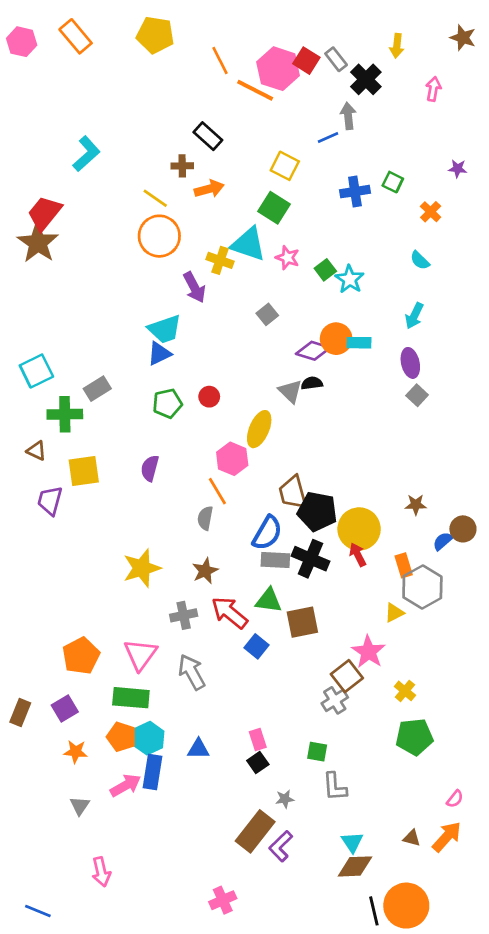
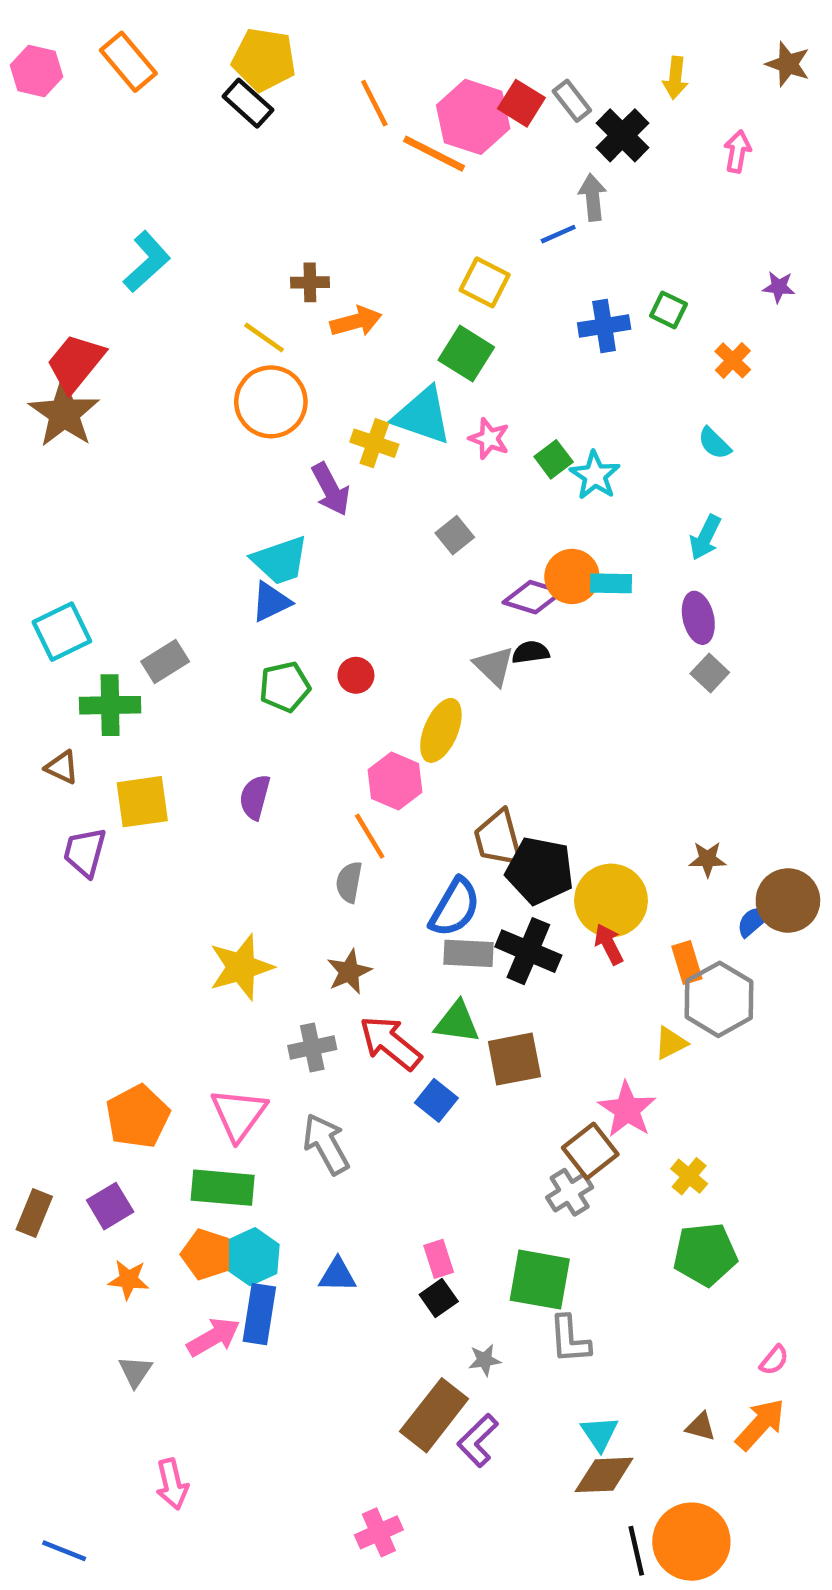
black rectangle: (208, 136) -> (248, 103), moved
brown circle: (463, 529) -> (788, 900), size x1.4
green square: (317, 752) -> (540, 1280), size x1.8

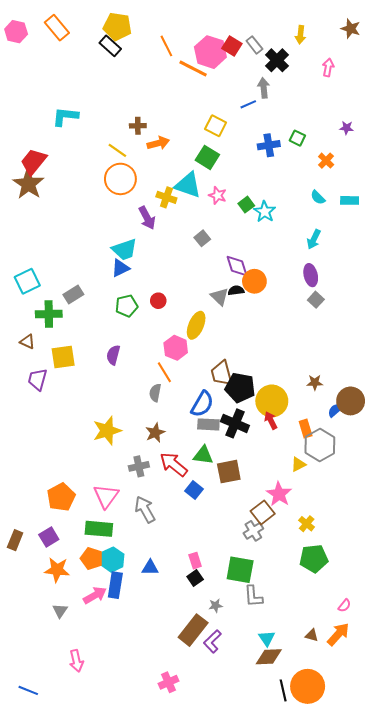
cyan L-shape: (147, 262) -> (65, 117), turned -132
orange circle: (572, 576) -> (254, 281), moved
cyan rectangle: (611, 583) -> (350, 200), moved
purple diamond: (533, 597) -> (237, 266), turned 55
orange star: (128, 1280) -> (57, 570), size x1.4

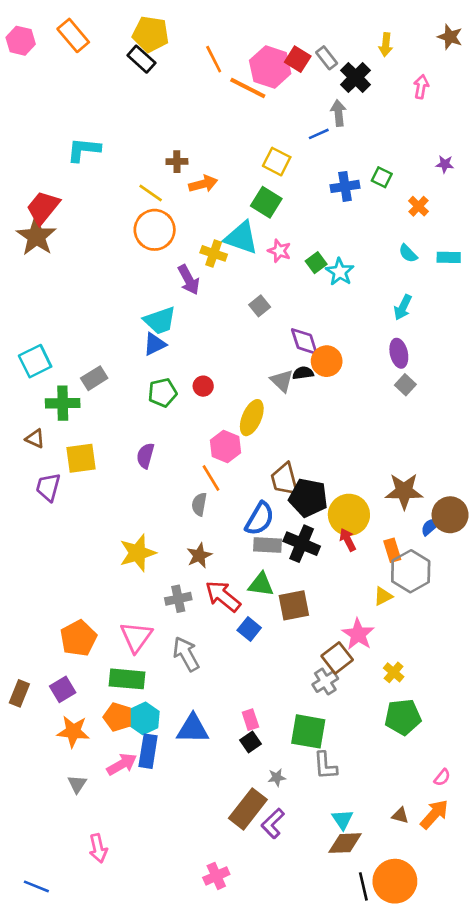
brown star: (315, 383) -> (404, 491), size x1.8
blue triangle: (150, 568) -> (193, 729), size x1.5

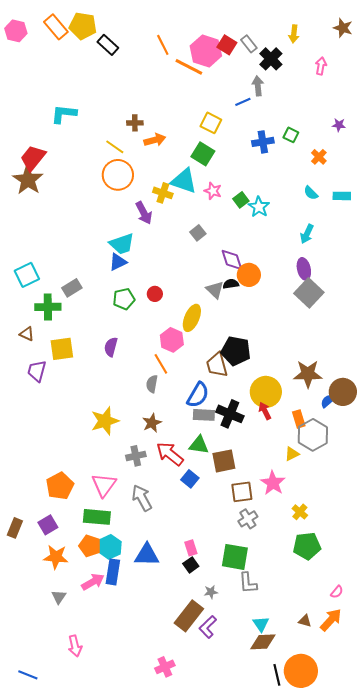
yellow pentagon: (151, 34) -> (83, 26), moved
gray square: (405, 385) -> (309, 293), size x1.8
black pentagon: (308, 498) -> (236, 351), moved
brown square: (337, 658) -> (242, 492), moved, turned 30

